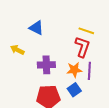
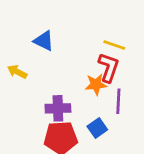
purple cross: (46, 65) -> (58, 108), moved
orange star: (74, 70) -> (96, 84), moved

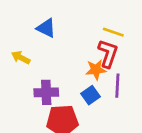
purple cross: (58, 108) -> (46, 92), moved
blue square: (97, 128) -> (91, 95), moved

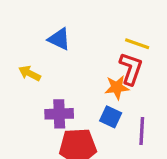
purple line: (117, 86) -> (142, 131), moved
blue square: (91, 95) -> (111, 117), turned -30

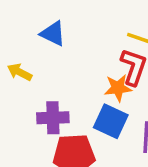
blue square: (111, 117) -> (111, 121), size x1.4

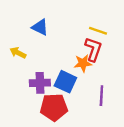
blue square: (111, 121) -> (65, 82), moved

